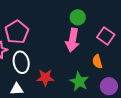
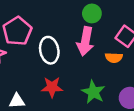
white ellipse: (21, 62) -> (49, 50), moved
orange semicircle: (97, 62) -> (114, 58), moved, turned -72

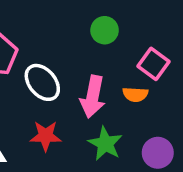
pink arrow: (85, 41) -> (93, 97), moved
white ellipse: (49, 50) -> (42, 82), turned -30

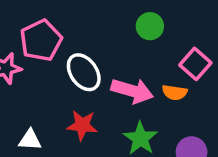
pink arrow: (93, 97) -> (132, 91), turned -90

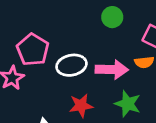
white ellipse: (84, 72) -> (71, 65), turned -52

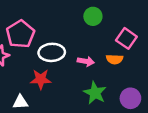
pink arrow: (112, 69) -> (86, 61), size x0.6
red star: (81, 106) -> (41, 79), moved

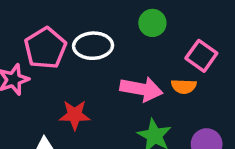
white ellipse: (52, 52) -> (93, 46), moved
pink arrow: (86, 61) -> (141, 89), size x1.6

